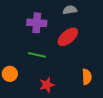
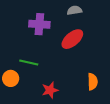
green line: (37, 55) -> (29, 62), moved

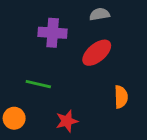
orange circle: (11, 78) -> (14, 118), moved
orange semicircle: (93, 82) -> (121, 97), moved

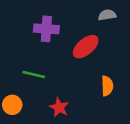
gray semicircle: (100, 14) -> (107, 15), moved
red star: (67, 121) -> (59, 107), turned -30

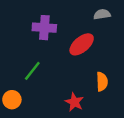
green line: (34, 74) -> (32, 71), turned -65
red star: (59, 107) -> (74, 102), moved

